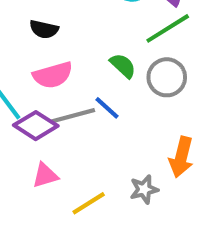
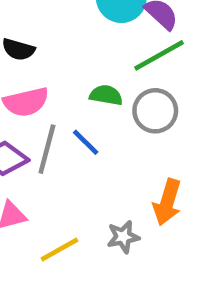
green semicircle: (123, 66) -> (106, 95), turned -36
gray line: (73, 116) -> (47, 149), turned -63

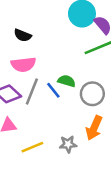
green semicircle: (106, 95) -> (67, 81), moved
gray circle: (155, 111) -> (92, 94), moved

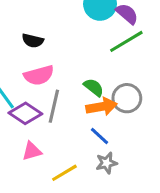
green semicircle: (67, 81) -> (94, 87), turned 30
blue line: (53, 90) -> (100, 136), moved
orange arrow: (94, 128) -> (102, 107), moved, turned -115

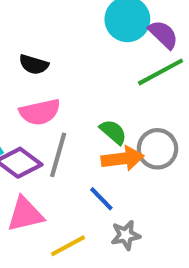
blue line: (100, 136) -> (101, 199), moved
pink triangle: (32, 151) -> (25, 214), size x1.4

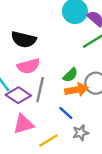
black semicircle: (34, 65) -> (24, 40), size x1.5
green semicircle: (113, 132) -> (70, 75), turned 98

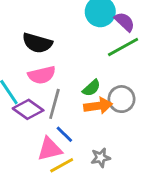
blue line: (66, 113) -> (64, 134), moved
pink triangle: (23, 124) -> (50, 149), moved

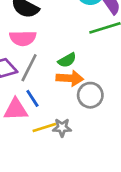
gray circle: (121, 99) -> (90, 95), moved
yellow line: (62, 165) -> (44, 128), moved

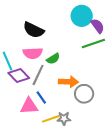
green semicircle: (67, 60) -> (53, 59), moved

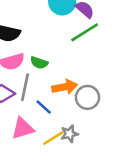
green semicircle: (53, 59) -> (39, 63), turned 64
blue line: (41, 97) -> (44, 107), moved

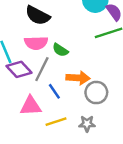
gray star: (69, 134) -> (87, 124), moved

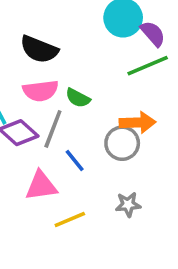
orange arrow: (78, 78) -> (138, 123), moved
gray circle: (96, 93) -> (122, 143), moved
yellow line: (56, 122) -> (70, 219), moved

